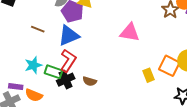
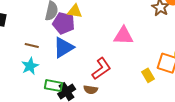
red L-shape: (68, 61) -> (101, 69), moved, turned 30
cyan star: (33, 65) -> (30, 66), moved

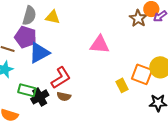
purple pentagon: (64, 23) -> (26, 37), moved
red L-shape: (101, 69) -> (61, 78), moved

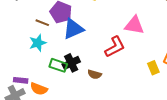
red L-shape: (61, 78) -> (115, 47), moved
black cross: (40, 97) -> (71, 63), moved

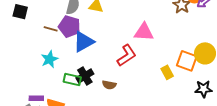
brown line: (42, 23) -> (51, 29), moved

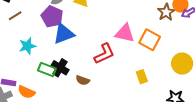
brown line: (51, 29) -> (15, 16), moved, turned -56
orange square: (187, 61) -> (150, 40), moved
black cross: (85, 76) -> (60, 68), turned -36

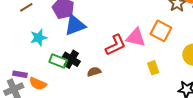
pink triangle: (125, 33) -> (136, 37), moved
brown semicircle: (83, 80) -> (94, 72), turned 144

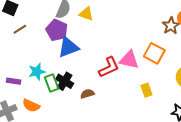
cyan star: (39, 38) -> (37, 72), moved
green rectangle: (58, 61) -> (52, 83), turned 48
purple rectangle: (20, 74) -> (14, 81), moved

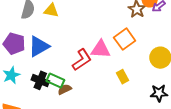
purple pentagon: (57, 30) -> (14, 44), moved
orange square: (154, 53) -> (125, 39), turned 35
green rectangle: (52, 83) -> (55, 80), moved, turned -36

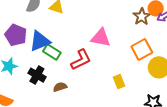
orange square: (125, 39) -> (142, 49), moved
pink triangle: (101, 49) -> (101, 38), moved
green rectangle: (55, 80) -> (52, 52), moved

